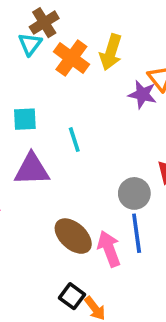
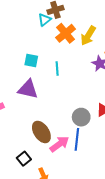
cyan line: (74, 140) -> (57, 69), moved
pink arrow: (109, 249) -> (59, 144), turned 60
black square: (72, 296) -> (24, 159), moved

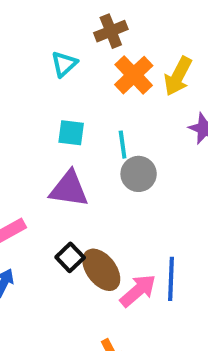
cyan triangle: (45, 20) -> (64, 64), moved
gray circle: (81, 117) -> (139, 174), moved
black square: (24, 159) -> (70, 257), moved

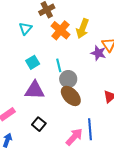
cyan square: (71, 133) -> (33, 62), turned -32
brown ellipse: (101, 270) -> (71, 96), moved

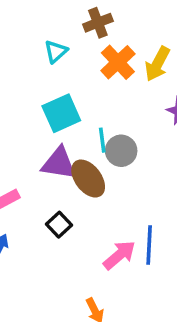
cyan square: (33, 62) -> (61, 113), size x1.5
cyan line: (59, 65) -> (102, 140), moved
brown ellipse: (71, 96) -> (88, 179), moved

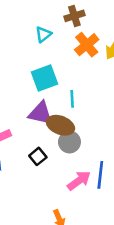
gray circle: (121, 151) -> (69, 142), moved
brown ellipse: (88, 179) -> (60, 125), turned -36

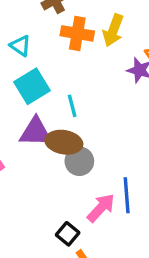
cyan triangle: (43, 34) -> (20, 46), moved, turned -36
orange cross: (87, 45) -> (77, 33), turned -30
black square: (38, 156) -> (68, 234), moved

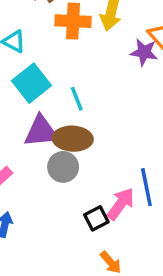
gray circle: (79, 161) -> (63, 167), moved
black square: (68, 234) -> (96, 218), moved, turned 30

